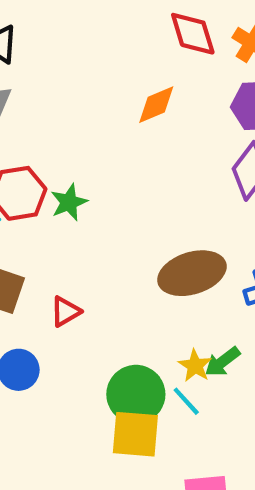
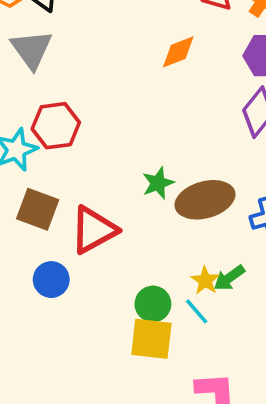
green star: (69, 202) -> (158, 183), moved
red triangle: (65, 312) -> (94, 230), size x1.8
green circle: (136, 394) -> (153, 304), size x0.7

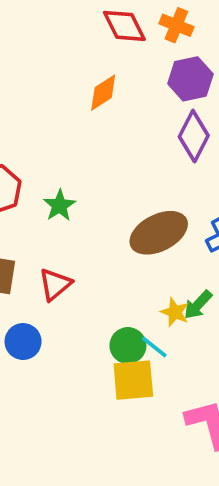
green star: (158, 183) -> (59, 205), moved
red triangle: (94, 230) -> (55, 284), size x0.7
cyan line: (197, 311) -> (154, 347), moved

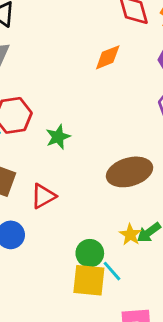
cyan line: (154, 347) -> (112, 271), moved

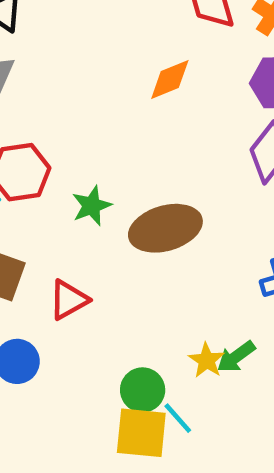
brown ellipse: (130, 172) -> (165, 228), moved

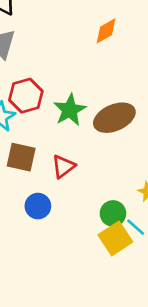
green star: (92, 206) -> (70, 110), size x1.4
yellow square: (141, 433) -> (115, 238), turned -32

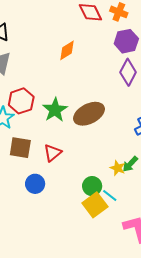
orange diamond: (106, 31) -> (67, 50), moved

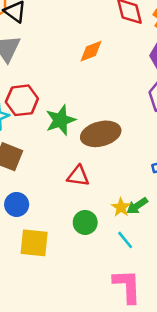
red triangle: (53, 153) -> (78, 176), moved, turned 36
cyan line: (110, 196) -> (125, 240), moved
yellow square: (95, 205) -> (34, 243), moved, turned 30

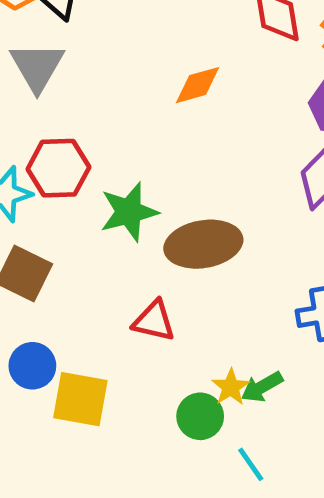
green circle: (85, 222) -> (200, 416), moved
cyan line: (125, 240) -> (251, 464), moved
yellow square: (34, 243) -> (80, 399), moved

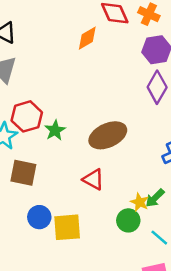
orange diamond: (198, 85) -> (87, 38), moved
green star: (129, 212) -> (55, 130), moved, size x0.7
red triangle: (154, 321) -> (93, 179), turned 30

